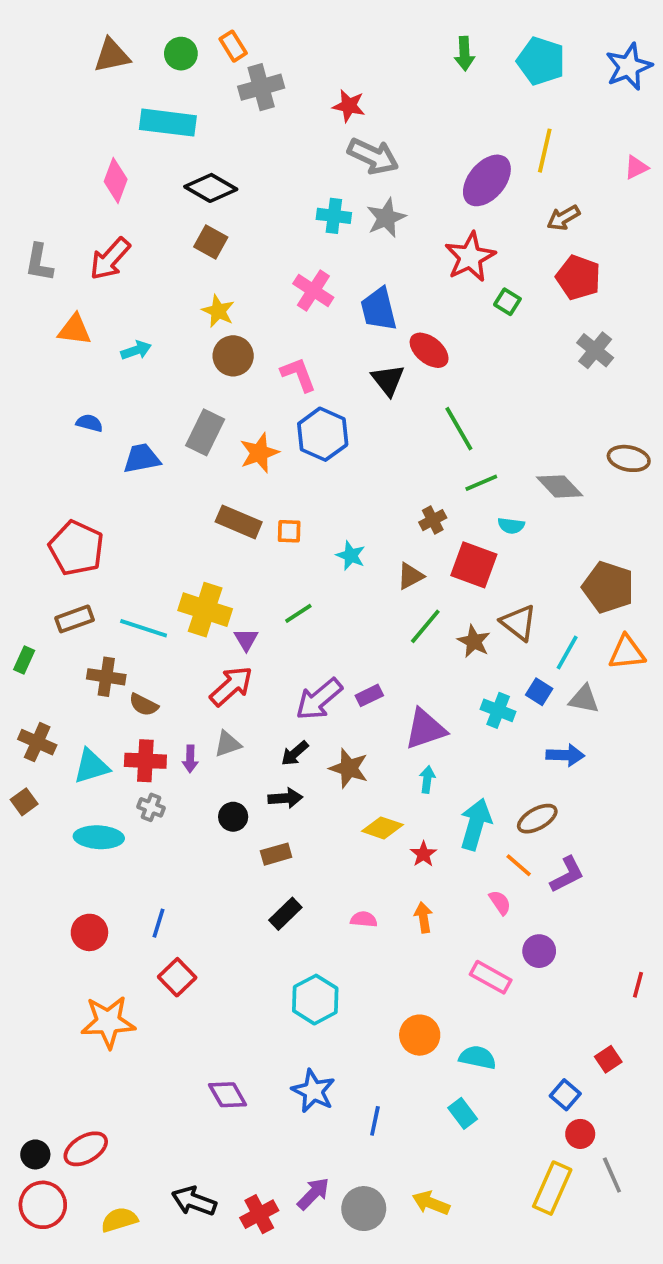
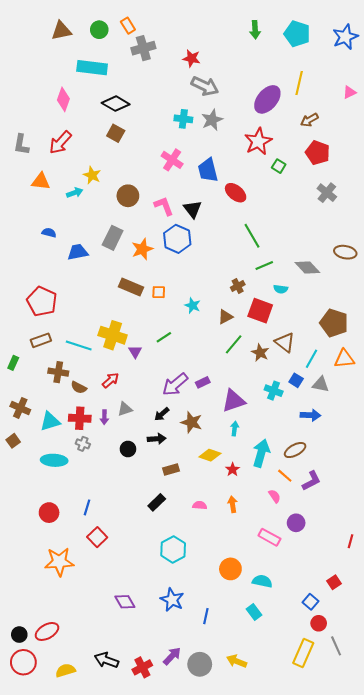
yellow star: (218, 311) -> (92, 175), moved
black triangle: (388, 380) -> (193, 209), moved
red arrow: (231, 686) -> (111, 380), moved, size x0.7
brown rectangle: (276, 854) -> (171, 469), moved

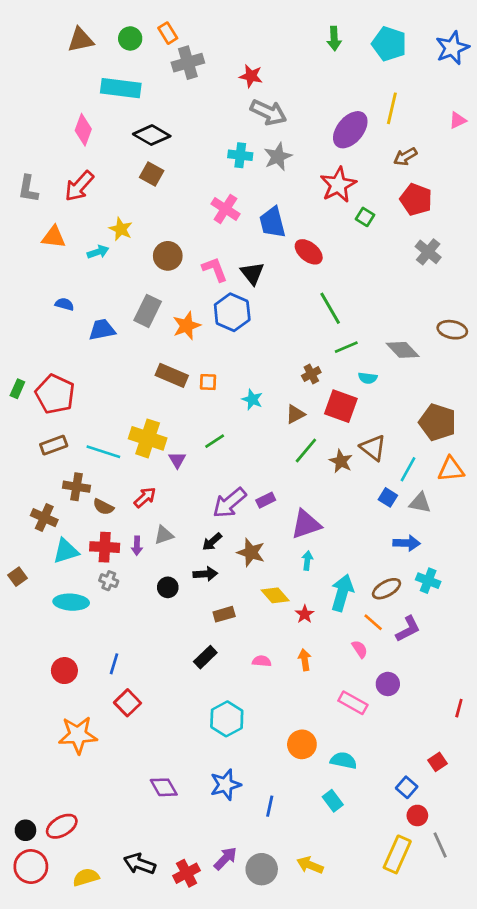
green rectangle: (13, 363) -> (17, 389), moved
cyan cross: (274, 391) -> (428, 581), moved
brown cross: (20, 408) -> (44, 518), moved
yellow diamond: (210, 455) -> (275, 595), turned 30
blue star: (172, 600) -> (225, 785), turned 30

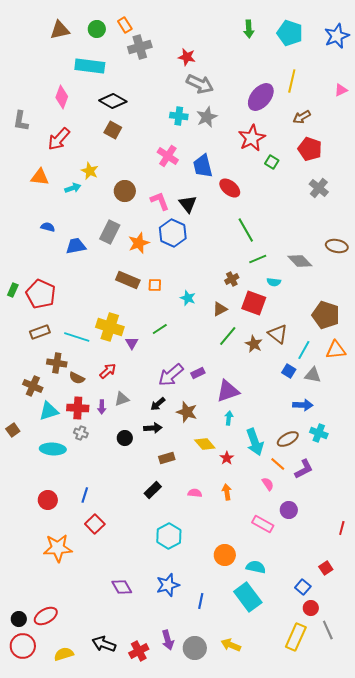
gray L-shape: (28, 189) -> (21, 121), moved
cyan arrow: (342, 593) -> (255, 442), turned 144
cyan rectangle: (333, 801) -> (248, 597), size x1.8
purple arrow: (225, 858) -> (168, 640), turned 120

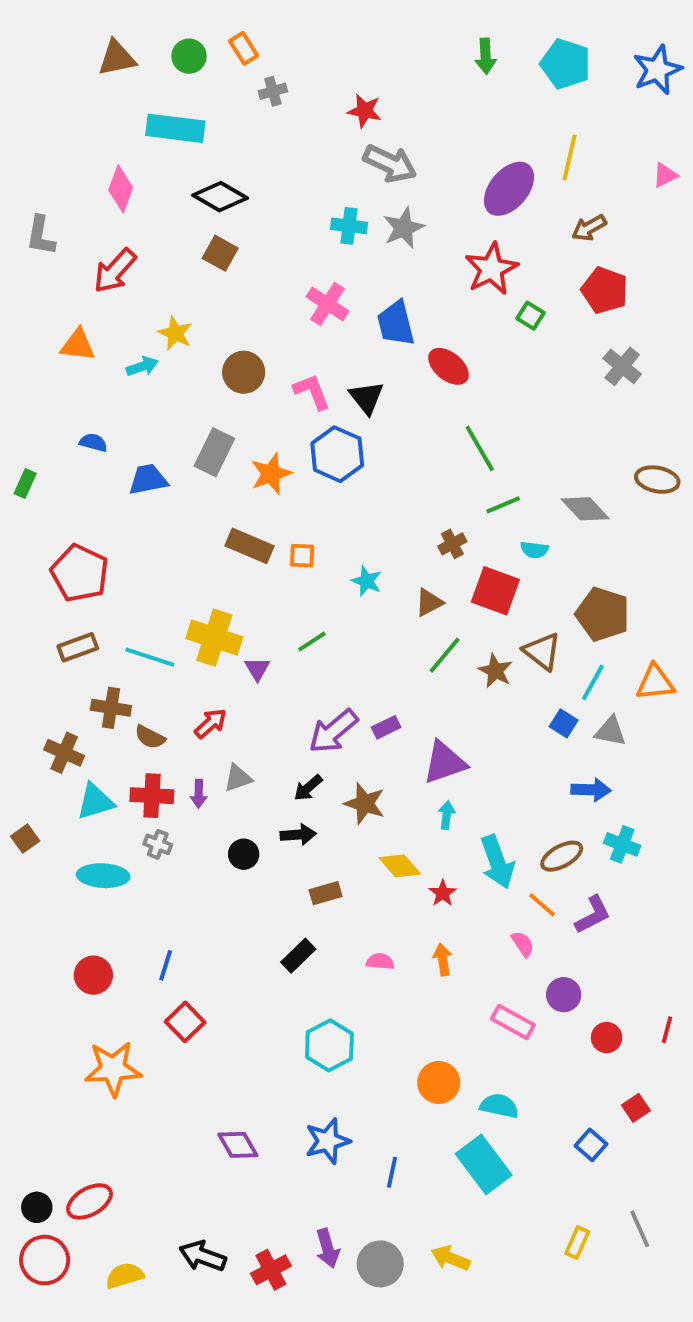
gray cross: (140, 47) -> (273, 91), size x0.6
green rectangle: (13, 290) -> (25, 483), moved
brown pentagon: (326, 315) -> (603, 614), moved
red circle: (311, 608) -> (607, 1038), moved
yellow rectangle: (296, 637) -> (577, 1242), size x0.6

